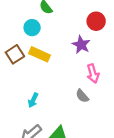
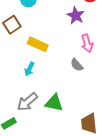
yellow rectangle: (40, 54) -> (38, 44), moved

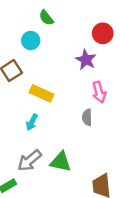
gray semicircle: (77, 65) -> (87, 117), turned 40

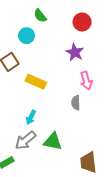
red circle: (103, 33) -> (82, 22), moved
cyan arrow: (32, 122) -> (31, 117), moved

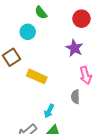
cyan arrow: (31, 117) -> (49, 111), moved

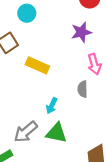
purple star: (74, 48) -> (81, 32), turned 30

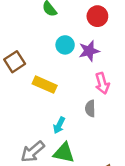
cyan circle: (27, 13) -> (65, 45), moved

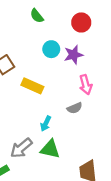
gray semicircle: (90, 109) -> (75, 108), turned -112

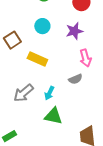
cyan circle: (51, 49) -> (42, 26), moved
gray arrow: (21, 148) -> (23, 93), moved

